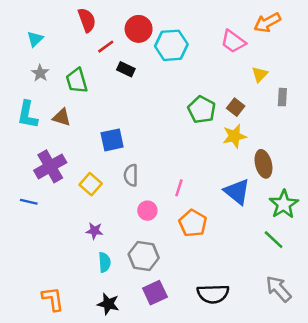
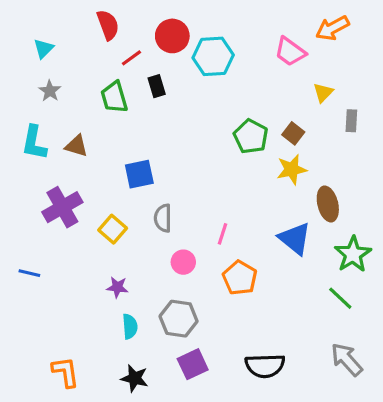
black rectangle: (126, 69) -> (157, 86), turned 48
green trapezoid: (77, 81) -> (114, 97), moved
blue line: (29, 202) -> (29, 273), moved

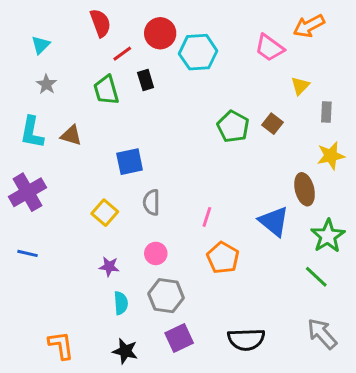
yellow star: (292, 169) -> (331, 156), moved
purple cross: (62, 207) -> (27, 192), moved
pink circle: (183, 262) -> (156, 253), moved

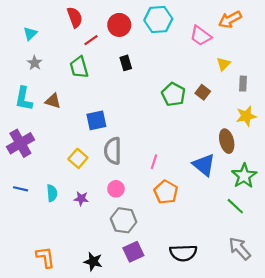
cyan hexagon: (198, 52) -> (158, 19), moved
black rectangle: (146, 80) -> (126, 63), moved
gray semicircle: (151, 202) -> (113, 151), size x1.4
cyan semicircle: (121, 303) -> (52, 193), moved

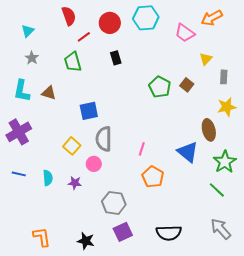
pink circle: (116, 189) -> (94, 164), moved

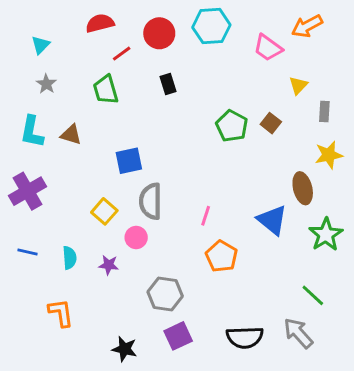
red semicircle: (69, 16) -> (100, 23), turned -84
green line: (217, 190) -> (313, 295), moved
gray arrow: (221, 229) -> (298, 333), moved
orange L-shape: (42, 237) -> (61, 313), moved

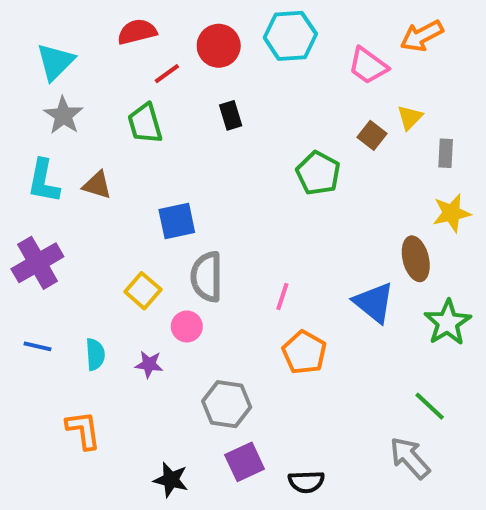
cyan triangle: (41, 45) -> (55, 62), size x1.5
gray star: (46, 84) -> (63, 115), size x1.4
brown square: (271, 123) -> (372, 135), moved
black semicircle: (245, 337) -> (306, 482), moved, size x0.7

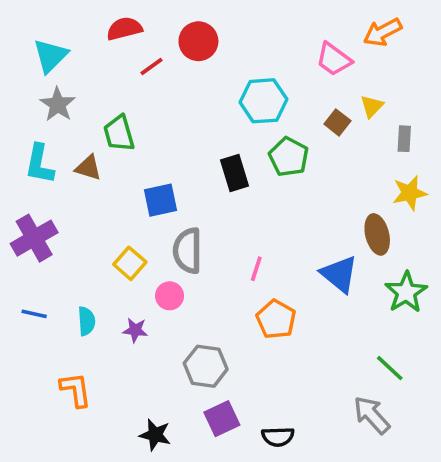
cyan hexagon: (290, 36) -> (263, 101), moved
black rectangle: (231, 115) -> (235, 173), moved, size x1.4
green trapezoid: (145, 123) -> (119, 133), moved

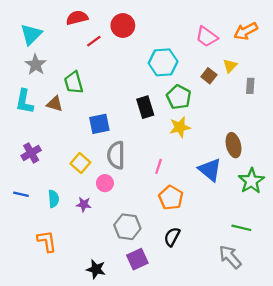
orange arrow: (383, 32) -> (246, 31), moved
yellow star: (410, 193) -> (180, 127), moved
purple cross: (34, 238) -> (31, 153), moved, size x0.7
green line: (390, 368) -> (241, 228), turned -30
black semicircle: (278, 437) -> (172, 237), moved, turned 120

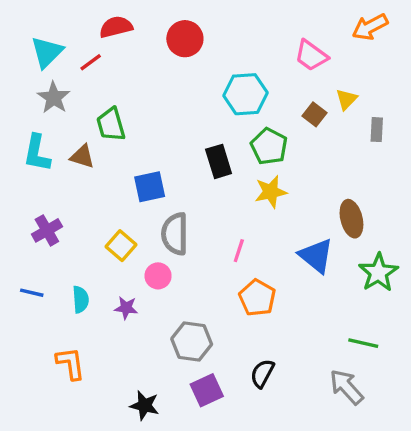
orange arrow: (246, 31) -> (370, 27), moved
red line: (94, 41) -> (91, 62), moved
black semicircle: (172, 237) -> (262, 373), moved

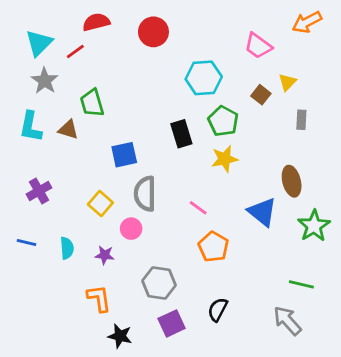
gray rectangle: (377, 130) -> (301, 120), moved
pink line: (239, 251) -> (198, 208), turned -72
orange L-shape: (71, 363) -> (99, 298), moved

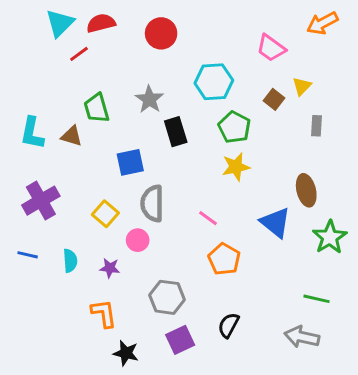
cyan triangle: (39, 43) -> (60, 23), moved
gray star: (45, 81) -> (149, 99), moved
black rectangle: (181, 134) -> (176, 132), moved
purple cross: (39, 191) -> (41, 201), size x1.4
gray arrow: (287, 321) -> (302, 337), turned -36

